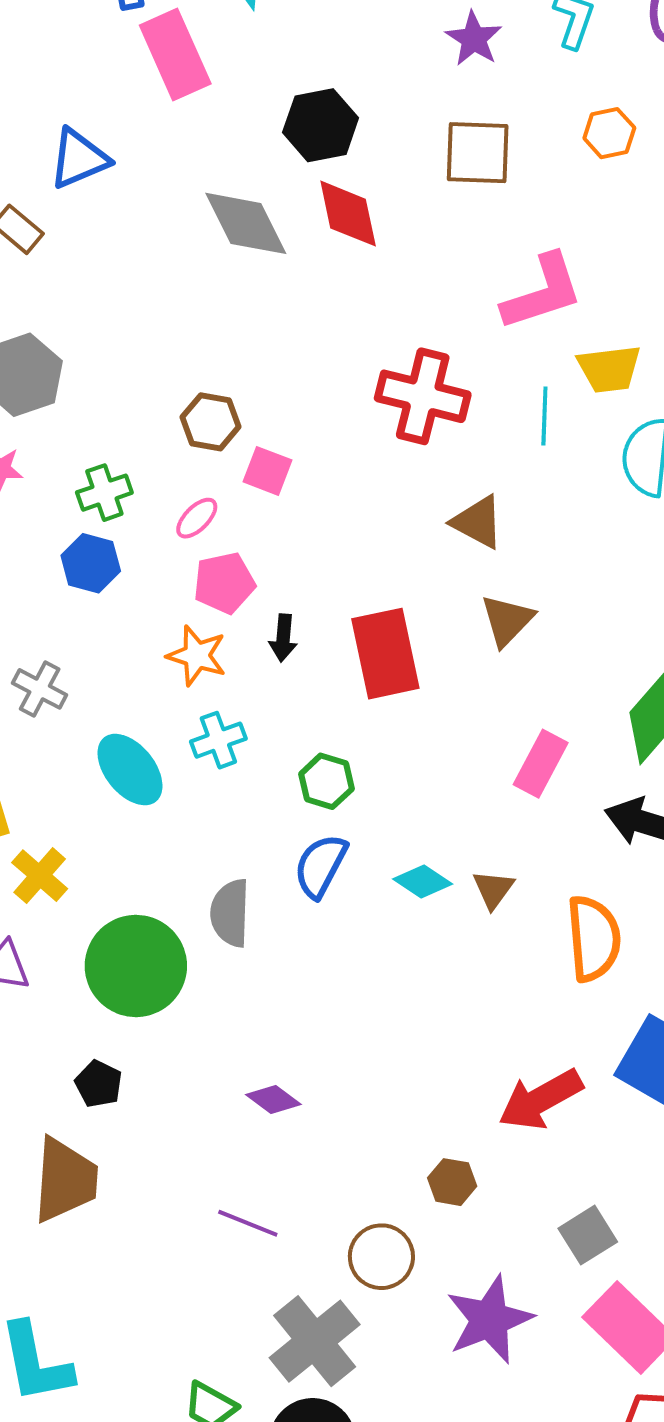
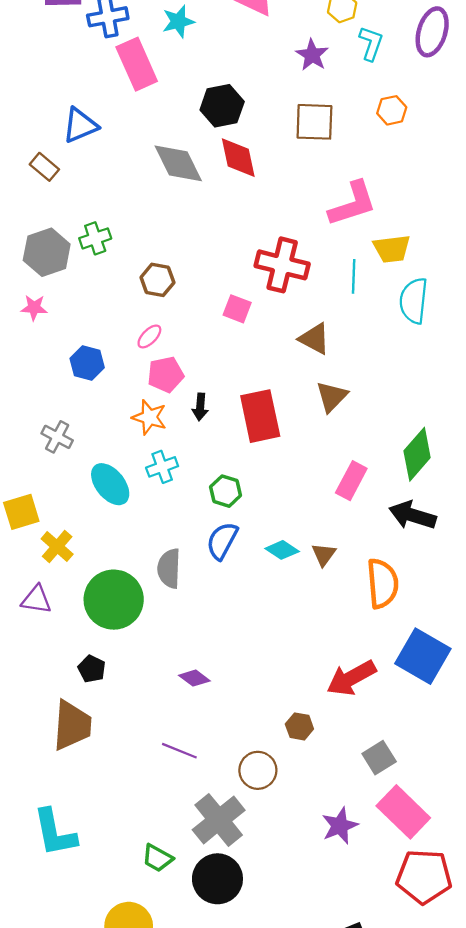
pink square: (267, 471) -> (237, 309), moved
green cross: (104, 493) -> (95, 238), moved
purple star: (489, 1320) -> (340, 826), moved, size x0.7

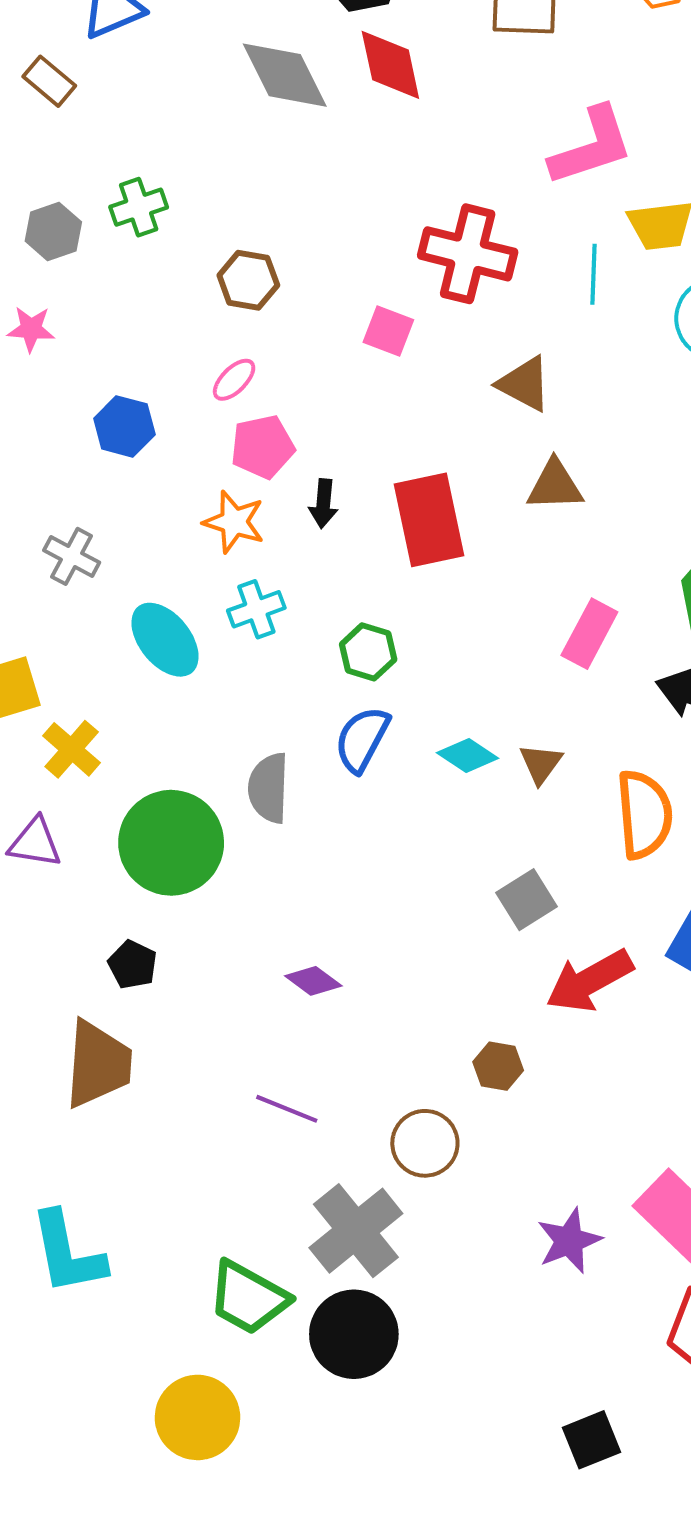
gray hexagon: (47, 252) -> (53, 231), size x0.7
brown triangle: (332, 396) -> (555, 485), turned 44
gray square: (379, 758) -> (526, 900), moved
green trapezoid: (157, 858) -> (248, 1298), size x1.5

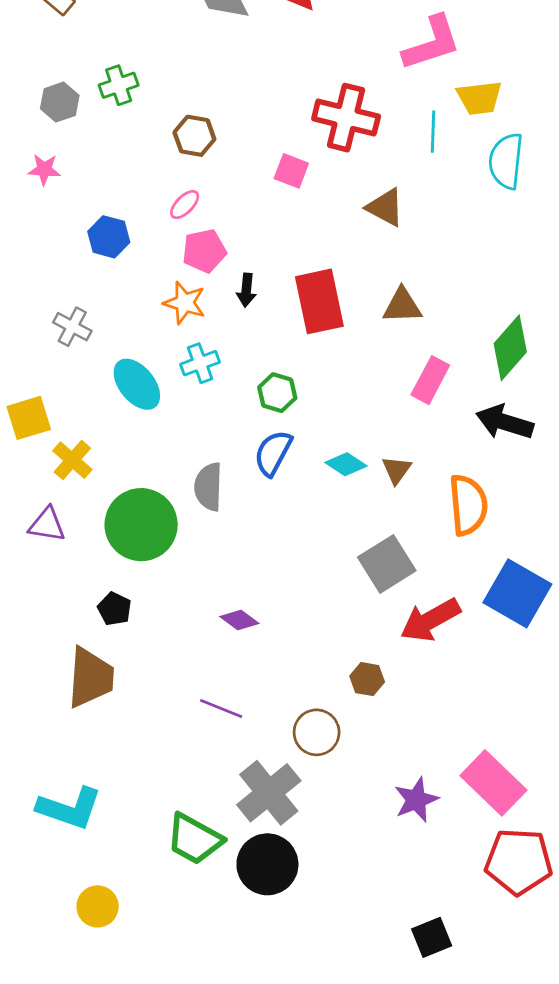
brown triangle: (555, 485) -> (402, 306), moved
gray square: (526, 900) -> (387, 564), size x1.4
cyan L-shape: (68, 1253) -> (69, 808), turned -60
yellow circle: (197, 1417) -> (98, 906), moved, size x0.7

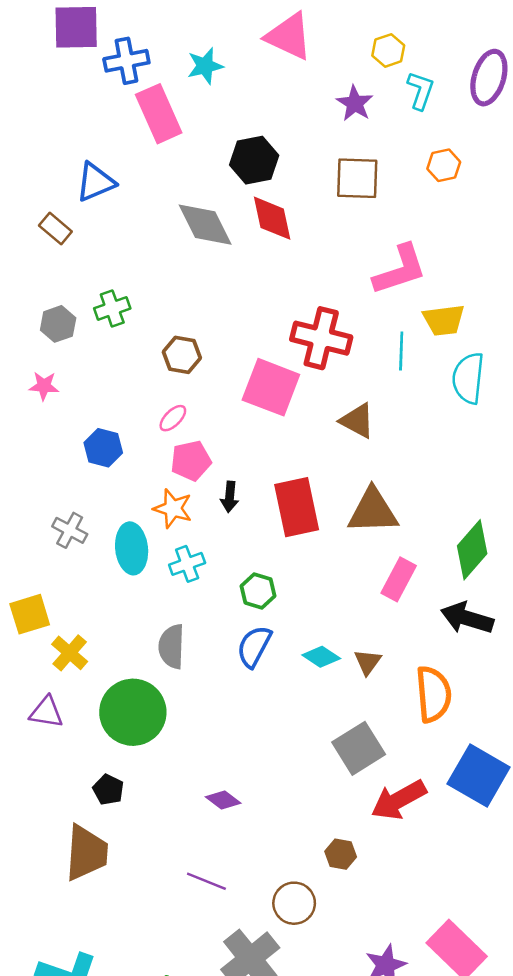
pink square: (291, 171) -> (271, 387), size x1.8
brown triangle: (402, 306) -> (373, 511), size x1.4
cyan ellipse: (137, 384) -> (132, 548), moved, turned 33
gray semicircle: (208, 487) -> (172, 646), moved

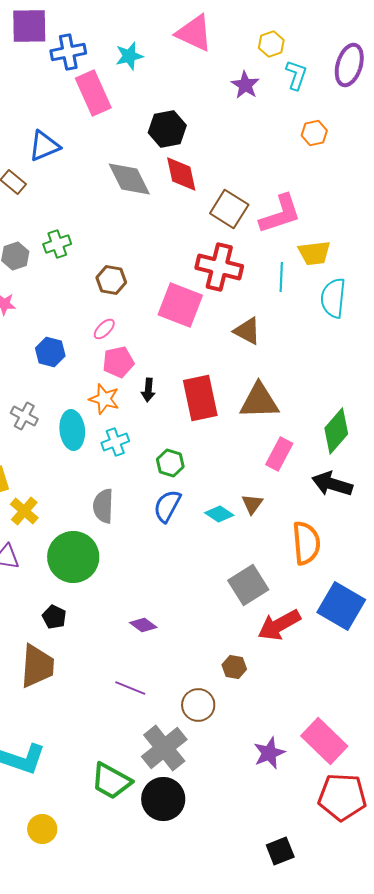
brown square: (357, 178) -> (229, 209), moved, turned 30
brown triangle: (368, 662) -> (252, 504), moved

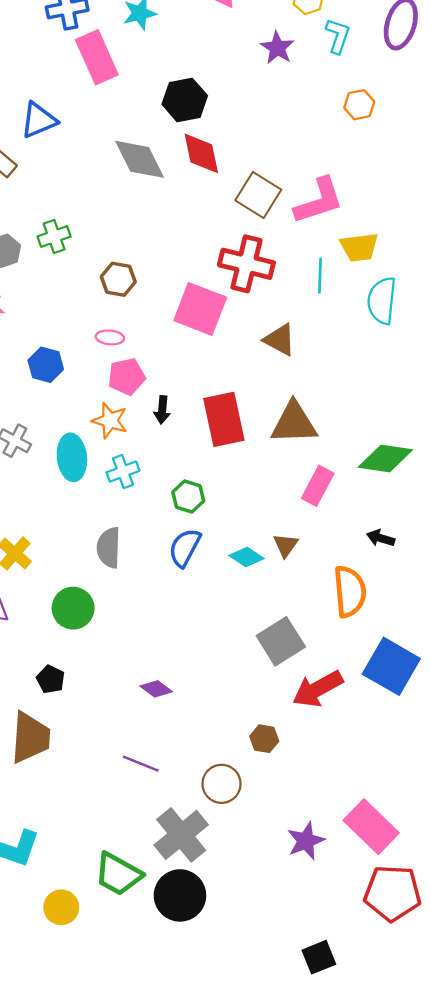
pink ellipse: (104, 329) -> (110, 337), turned 50
green diamond: (336, 431) -> (385, 459), turned 57
black arrow: (332, 484) -> (381, 538), moved, size x0.6
green circle: (73, 557) -> (73, 608), size x0.7
yellow circle: (42, 829) -> (61, 907), moved

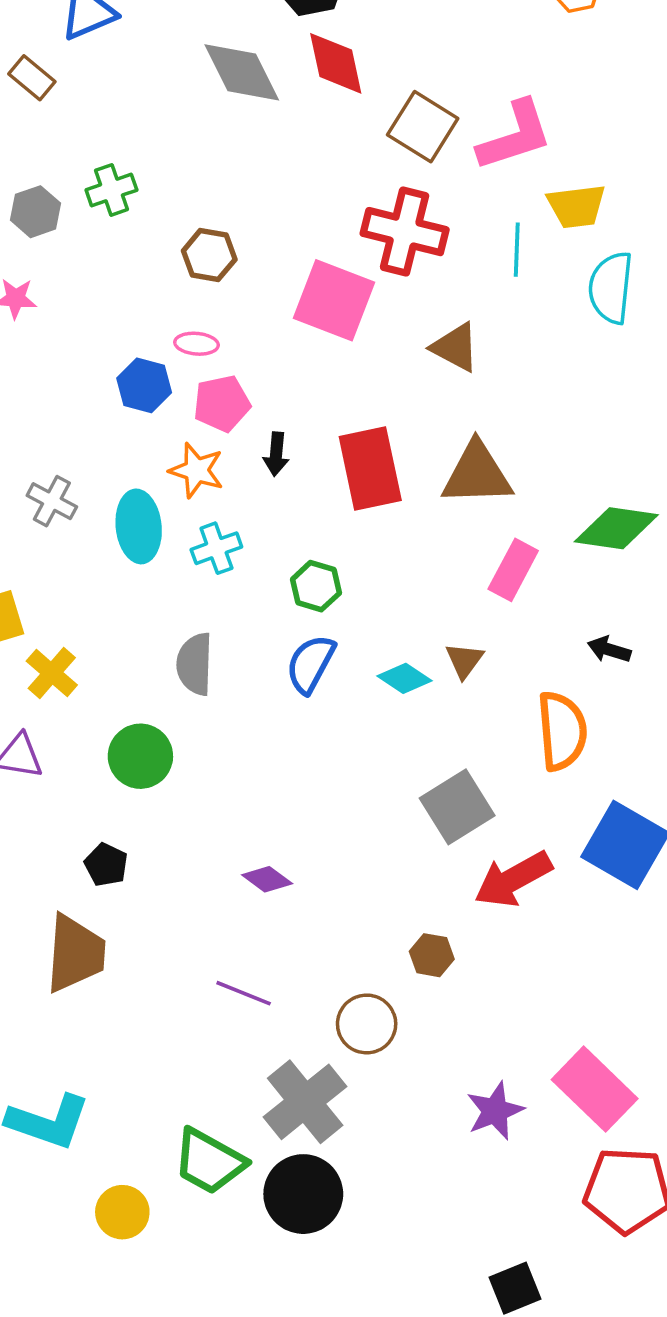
blue hexagon: (46, 365) -> (144, 385), moved

